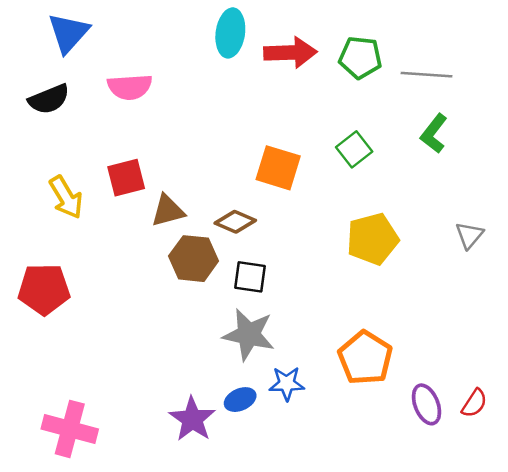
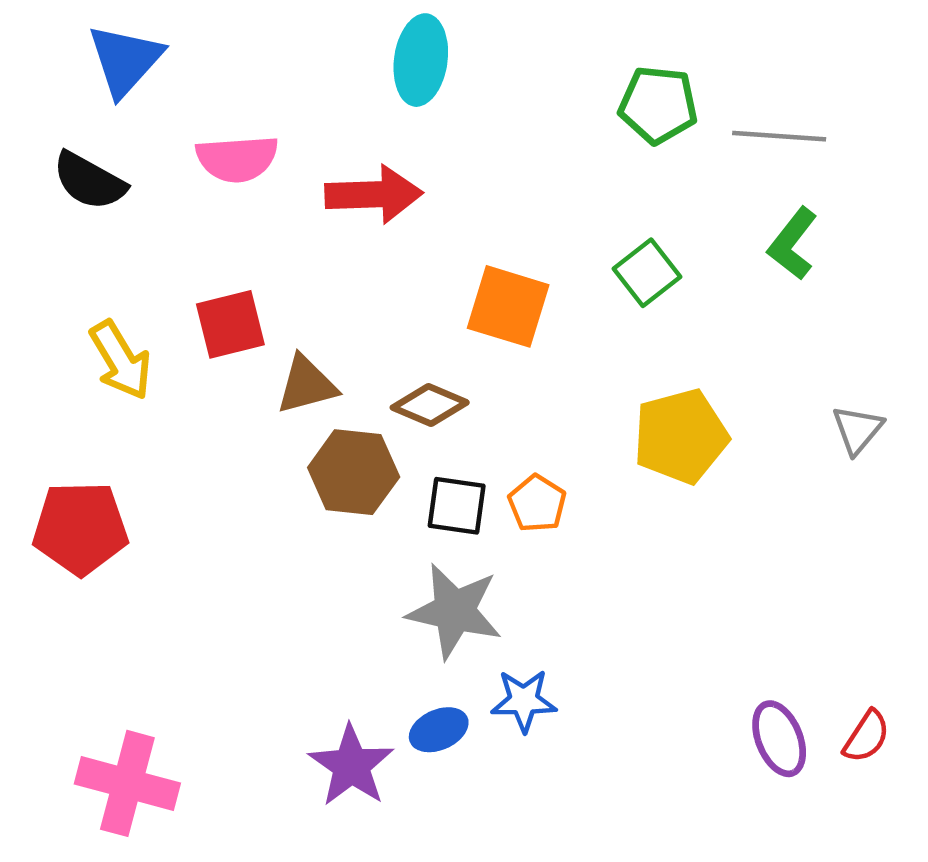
red arrow: (290, 53) -> (374, 194), moved
black semicircle: (49, 99) -> (89, 181), turned 51
orange pentagon: (365, 358) -> (537, 504), moved, size x0.6

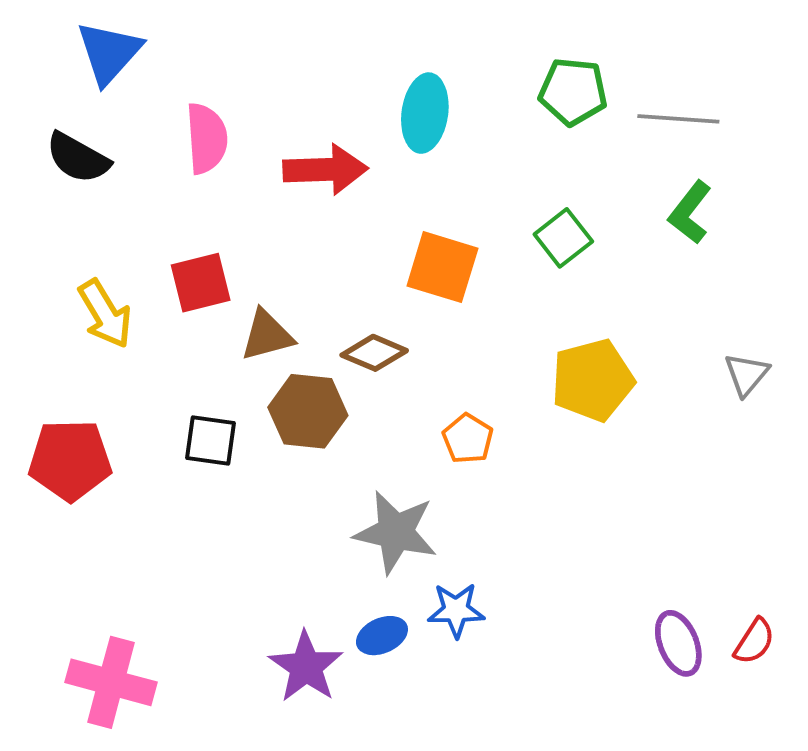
cyan ellipse: (421, 60) -> (425, 113), moved
pink semicircle: (237, 159) -> (207, 138), turned -90
black square: (457, 506) -> (210, 441), moved

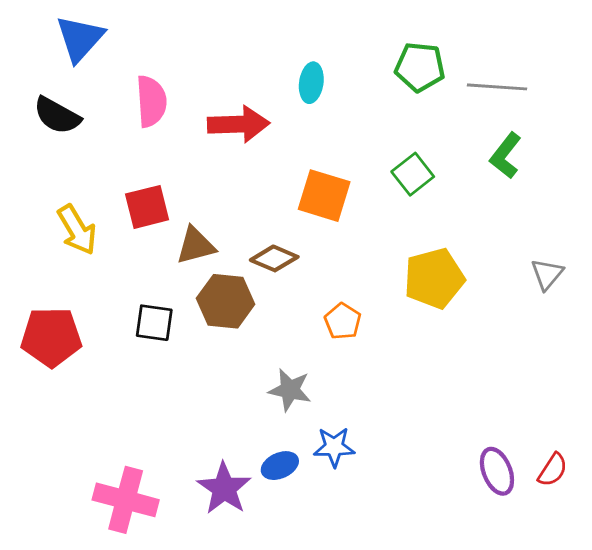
cyan ellipse: (425, 113) -> (311, 83), size x0.7
gray star: (396, 532) -> (290, 390), size x0.7
pink cross: (111, 682) -> (126, 500), moved

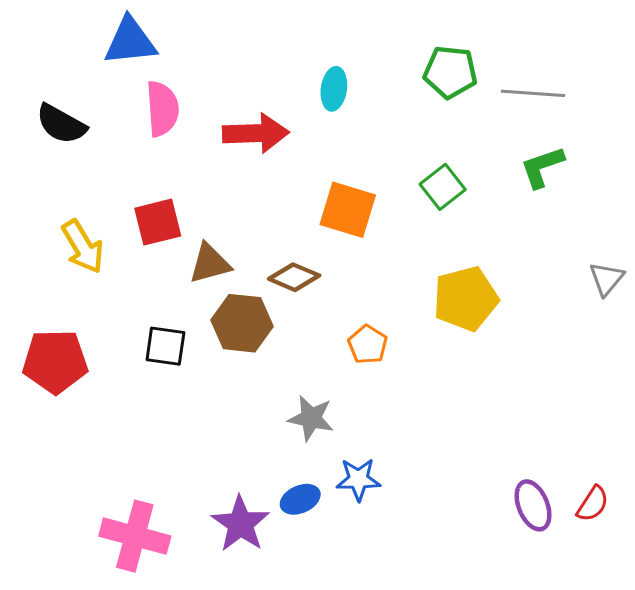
blue triangle: (80, 38) -> (130, 41), moved, turned 42
green L-shape: (506, 156) -> (542, 167), turned 33
gray triangle: (547, 274) -> (607, 279), moved

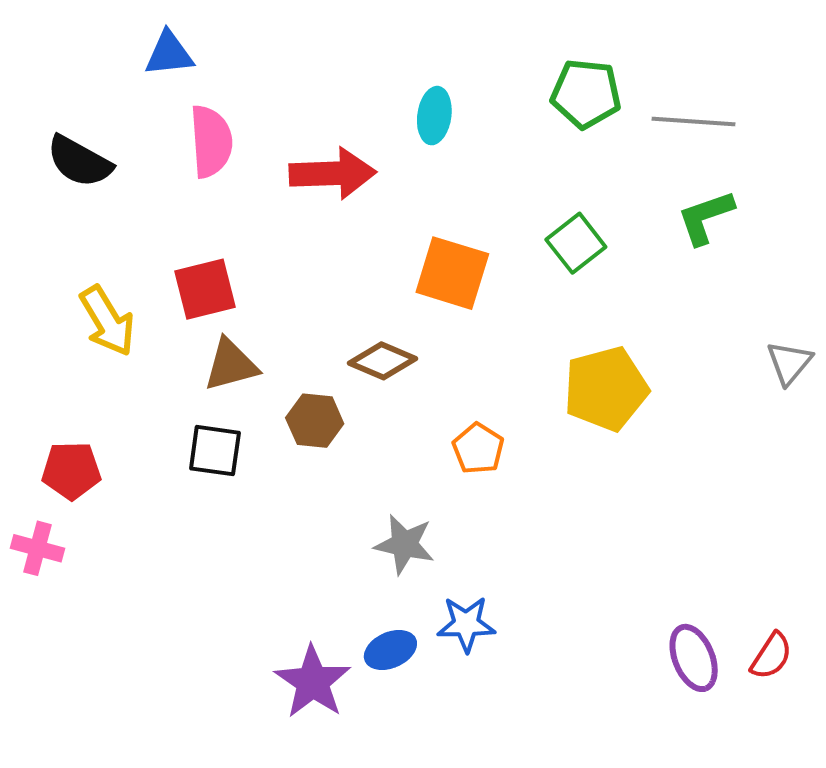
blue triangle: (130, 41) -> (169, 54), size x0.7
brown triangle: (210, 263) -> (231, 365), moved
brown hexagon: (242, 323) -> (315, 421), size x0.7
red pentagon: (55, 361) -> (71, 471), size x0.7
pink cross: (135, 536) -> (37, 548), moved, size x0.6

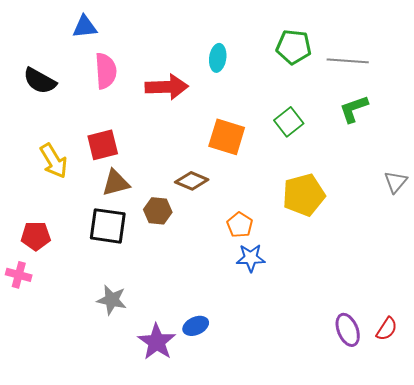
black square: (215, 451) -> (108, 226), size x1.4
gray star: (404, 544) -> (112, 300), moved
blue star: (466, 624) -> (251, 258), moved

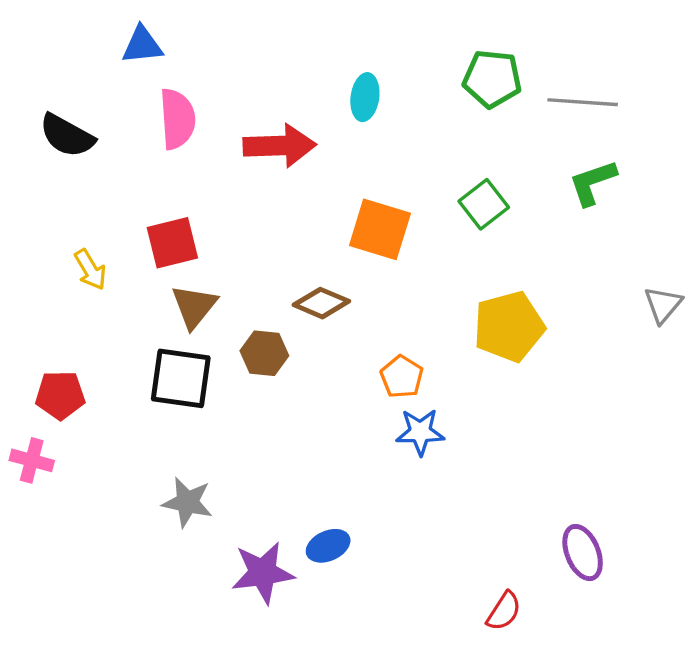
yellow arrow: (54, 161) -> (90, 270), size x0.7
brown triangle: (116, 183) -> (194, 306), turned -36
red semicircle: (387, 329) -> (504, 611), moved
purple star: (157, 342) -> (263, 573), turned 30

